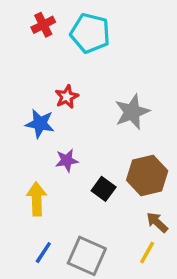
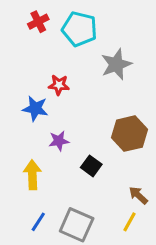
red star: (67, 97) -> (59, 85), turned 30
gray star: (132, 112) -> (116, 64), moved
brown hexagon: (147, 175) -> (130, 134), moved

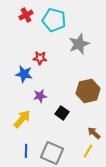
yellow arrow: (32, 175) -> (22, 119), turned 42
blue line: (38, 222) -> (26, 151), turned -32

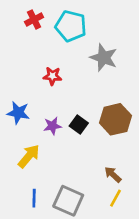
gray star: (79, 44) -> (104, 58), turned -30
blue star: (24, 74) -> (18, 113), moved
black square: (62, 113) -> (79, 125), moved
brown arrow: (94, 133) -> (113, 174), moved

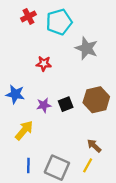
cyan pentagon: (71, 26) -> (59, 22), turned -30
black square: (79, 125) -> (66, 104), turned 32
yellow line: (115, 198) -> (88, 165), moved

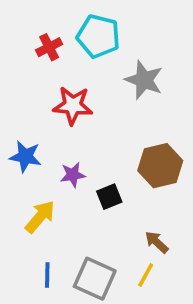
red cross: (28, 16) -> (49, 47), moved
cyan pentagon: (59, 22) -> (98, 36), turned 30
red star: (44, 64) -> (73, 105), size x1.5
black square: (66, 104) -> (109, 197), moved

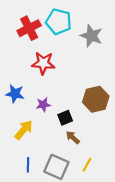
red cross: (49, 47) -> (29, 28), size x1.5
gray star: (144, 80) -> (91, 36), moved
brown arrow: (157, 242) -> (73, 137), moved

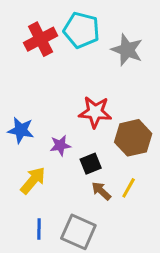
red star: (43, 63) -> (95, 112), moved
yellow line: (87, 165) -> (129, 188), moved

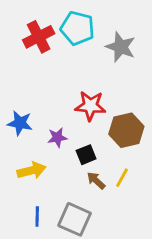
yellow arrow: (33, 180) -> (31, 170), turned 36

